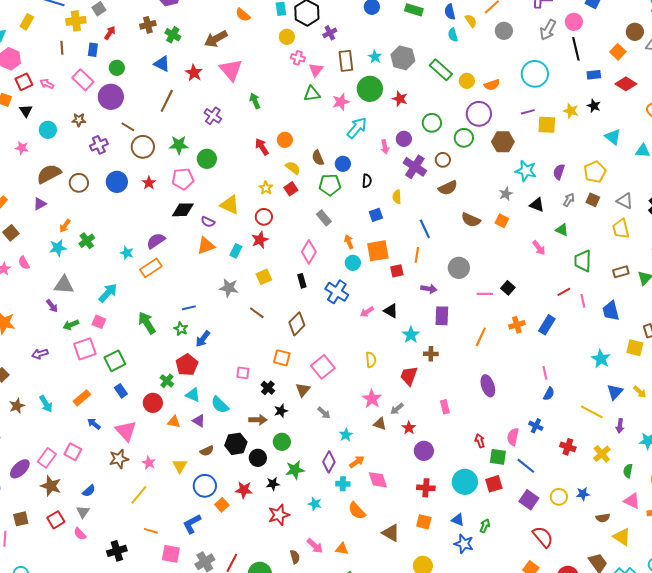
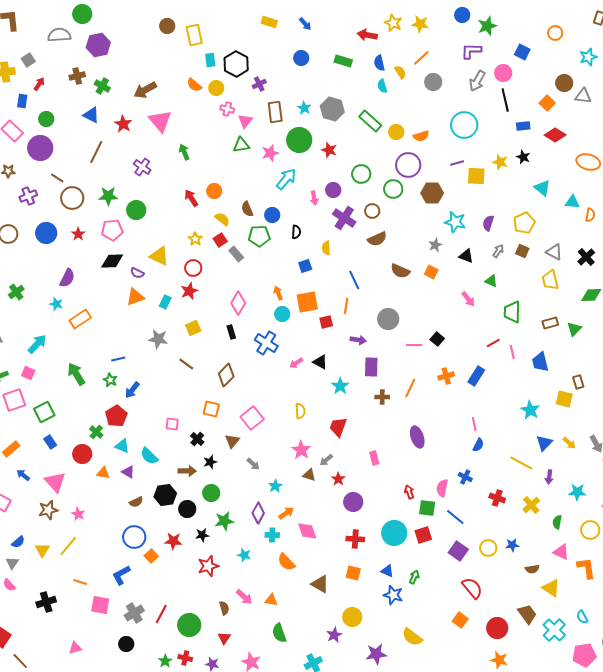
orange semicircle: (243, 15) -> (194, 85), moved
gray rectangle: (324, 218) -> (236, 254), moved
purple semicircle: (156, 241) -> (67, 278), moved, turned 150
brown cross: (431, 354) -> (382, 397), moved
yellow triangle: (180, 466) -> (42, 550), moved

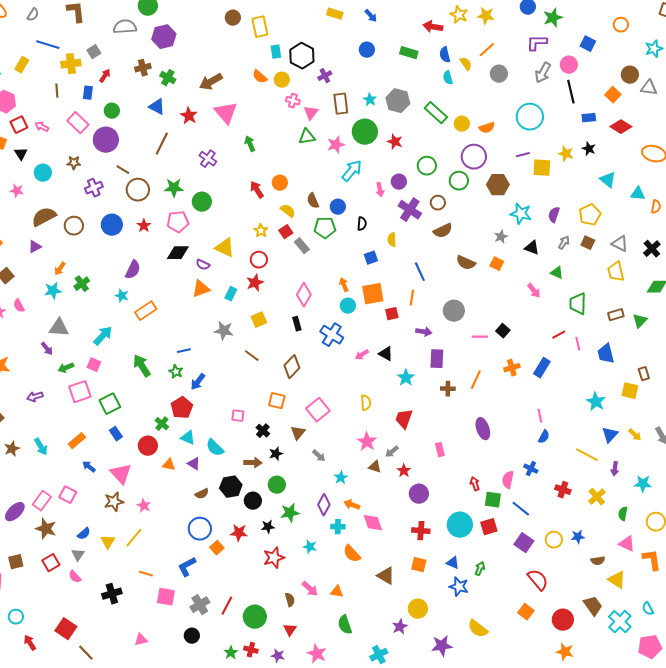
orange arrow: (286, 513) -> (352, 505), turned -126

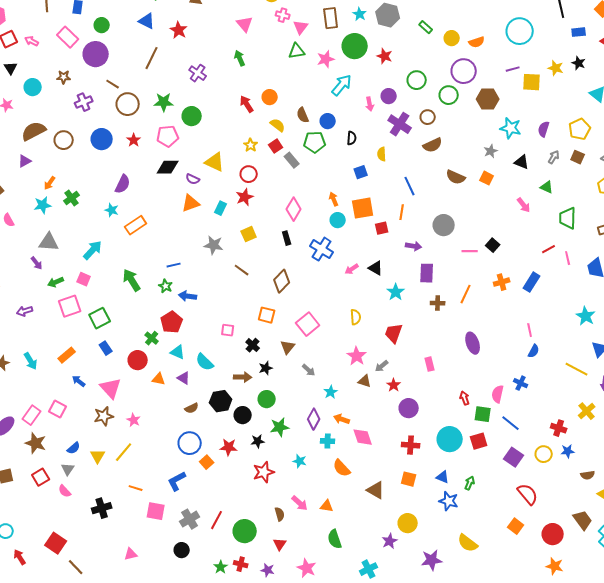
pink triangle: (226, 113) -> (245, 24), moved, size x0.7
green rectangle: (436, 113) -> (426, 27), size x0.6
blue arrow: (198, 382) -> (188, 296), turned 60
red cross: (563, 490) -> (559, 428), moved

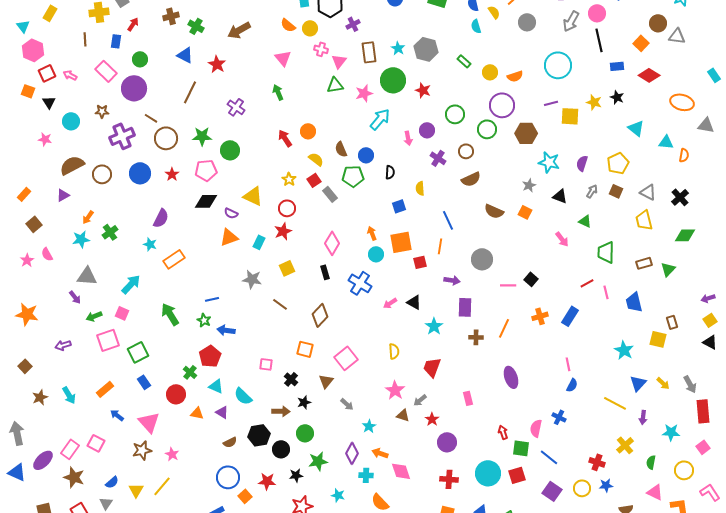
purple cross: (84, 102) -> (122, 136), size x1.4
purple cross: (400, 124) -> (438, 158), size x0.7

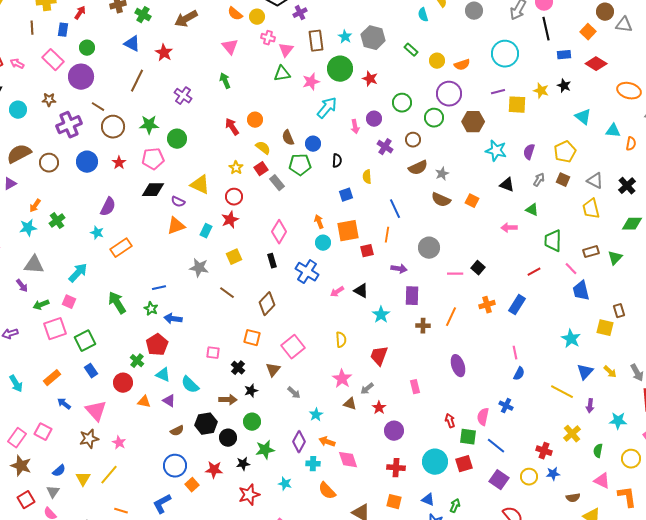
gray star: (529, 185) -> (442, 174), moved
pink arrow: (562, 239) -> (509, 228), turned 126
pink line: (606, 292) -> (571, 269), moved, turned -32

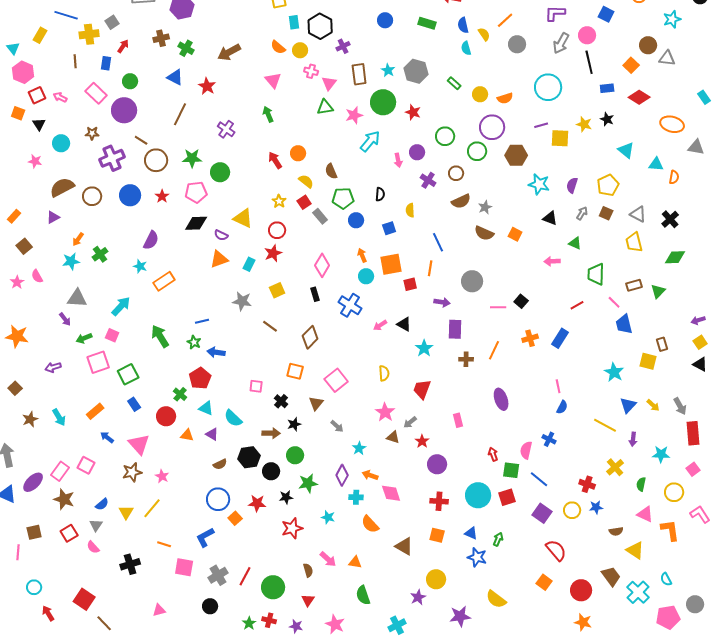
blue circle: (313, 144) -> (356, 220), moved

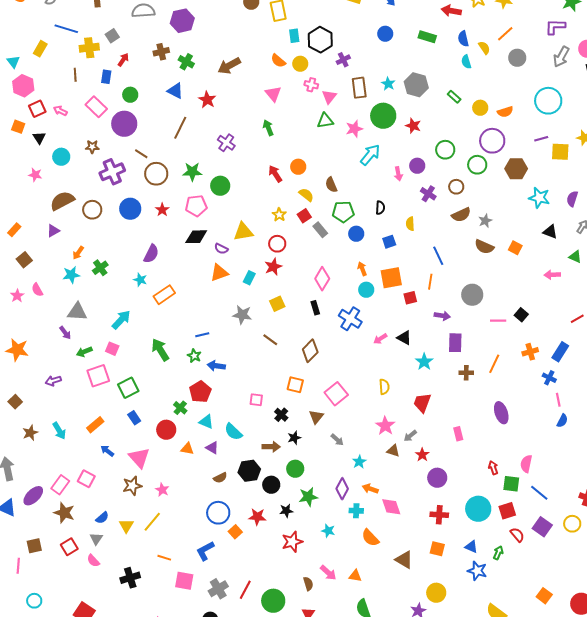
yellow triangle: (243, 218) -> (243, 232), turned -35
blue cross: (549, 439) -> (549, 378), moved
red semicircle: (556, 550) -> (517, 535), moved, size x0.7

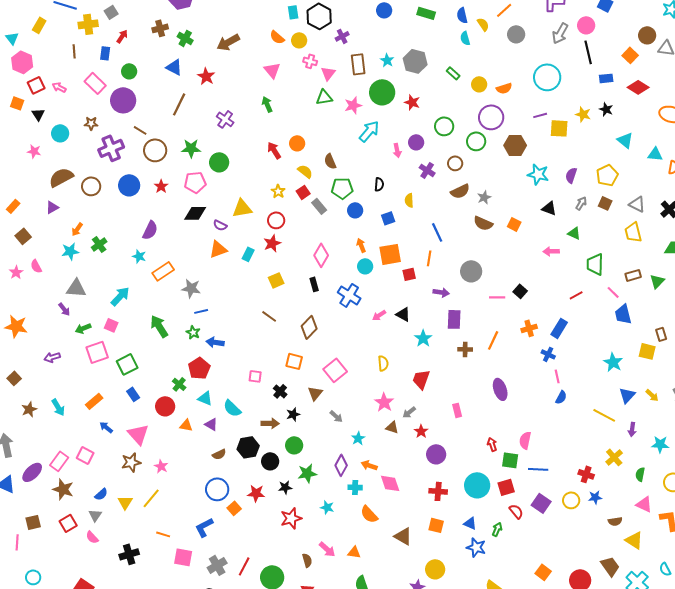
gray star: (242, 315) -> (191, 288), moved
blue line: (539, 493) -> (538, 469), turned -36

